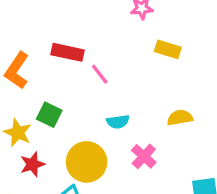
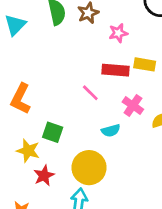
red rectangle: (68, 52) -> (116, 70), moved
pink cross: (144, 156) -> (133, 106), moved

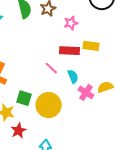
pink cross: (133, 106) -> (86, 92), moved
cyan semicircle: (111, 130) -> (73, 76), moved, turned -96
yellow circle: (89, 168) -> (49, 105), moved

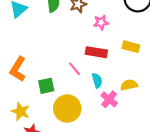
yellow rectangle: (91, 46) -> (131, 47), moved
yellow semicircle: (105, 87) -> (129, 85), moved
green square: (24, 98) -> (46, 86), moved, turned -35

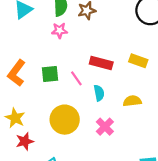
pink star: (101, 22) -> (60, 30), moved
green square: (46, 86) -> (50, 74), moved
pink cross: (109, 99) -> (105, 127), moved

